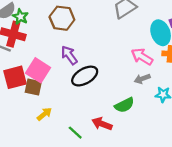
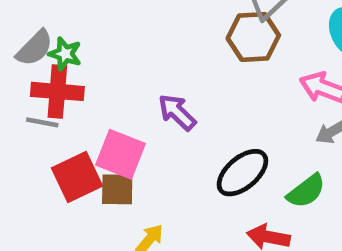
brown hexagon: (62, 18) -> (253, 37), moved
black ellipse: (85, 76) -> (242, 173), moved

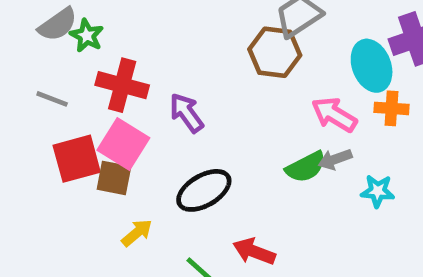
red cross: (57, 91) -> (122, 85), moved
black ellipse: (242, 173) -> (204, 190), moved
green semicircle: (306, 191) -> (306, 167), moved

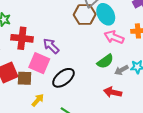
cyan ellipse: (372, 66) -> (106, 14), moved
pink square: (123, 144) -> (39, 63), moved
gray arrow: (335, 159) -> (121, 70), moved
red arrow: (254, 251) -> (113, 92), moved

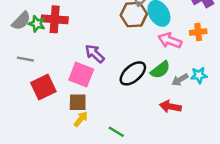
red cross: (22, 38) -> (55, 19), moved
brown square: (24, 78) -> (78, 102), moved
black ellipse: (63, 78) -> (133, 73), moved

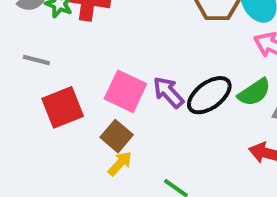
purple arrow: (95, 54) -> (168, 92), moved
brown square: (78, 102) -> (117, 136), turned 36

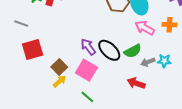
pink square: (125, 91) -> (86, 70), moved
black ellipse: (209, 95) -> (109, 50), turned 75

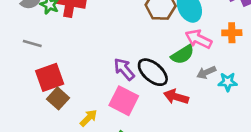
green semicircle: (133, 51) -> (183, 55), moved
gray arrow: (148, 62) -> (206, 72), moved
brown square: (59, 67) -> (58, 98), moved
red arrow: (136, 83) -> (176, 97), moved

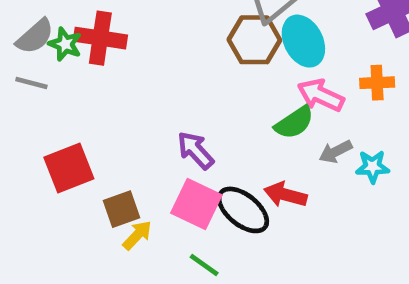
gray line: (32, 43) -> (31, 83), moved
black ellipse: (153, 72) -> (243, 210), moved
brown square: (58, 98) -> (122, 209), moved, turned 30

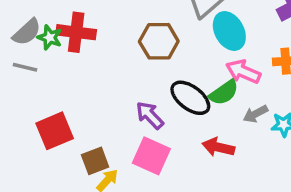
brown hexagon: (254, 40) -> (159, 41), moved
black ellipse: (243, 210) -> (190, 98), moved

